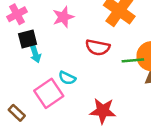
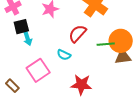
red semicircle: (98, 47) -> (77, 34), turned 120
cyan semicircle: (67, 78) -> (64, 55), moved

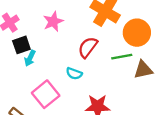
cyan arrow: (28, 38) -> (30, 58), turned 48
orange circle: (121, 41) -> (137, 33), moved

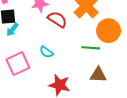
red semicircle: (88, 47) -> (57, 19), moved, turned 72
brown triangle: (143, 70) -> (98, 75), moved

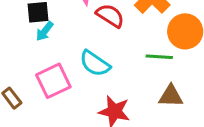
cyan semicircle: (46, 52) -> (95, 64), size x1.5

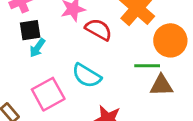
brown triangle: (171, 96) -> (161, 85), moved

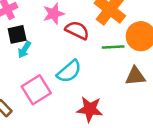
green line: (147, 66) -> (113, 47), moved
cyan semicircle: (87, 76) -> (69, 71), turned -68

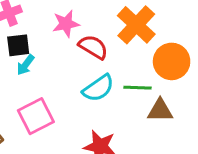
green line: (113, 47) -> (137, 88), moved
cyan semicircle: (69, 71) -> (98, 88), moved

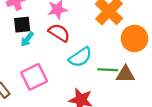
red semicircle: (93, 47) -> (59, 33), moved
green line: (137, 88) -> (108, 70), moved

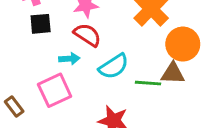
cyan arrow: (27, 39) -> (69, 59), moved, turned -133
brown triangle: (125, 74) -> (173, 73), moved

